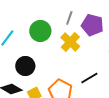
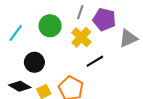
black line: (89, 78) -> (95, 61), moved

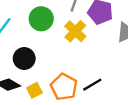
black line: (95, 61) -> (92, 85), moved

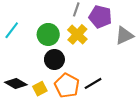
green circle: (41, 19) -> (48, 34), moved
black circle: (24, 59) -> (54, 59), moved

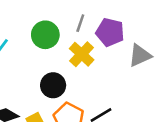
green circle: (48, 34) -> (45, 35), moved

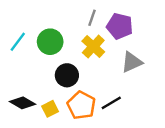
green circle: (45, 35) -> (50, 42), moved
gray triangle: (140, 55) -> (132, 62), moved

